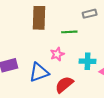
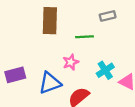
cyan cross: (88, 61) -> (105, 70), turned -35

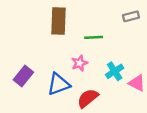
gray rectangle: (108, 16) -> (131, 16), moved
purple rectangle: (15, 75) -> (23, 76), turned -36

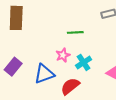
brown rectangle: (58, 21) -> (16, 18), moved
cyan cross: (115, 71) -> (84, 62), moved

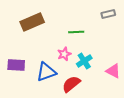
brown rectangle: (16, 18) -> (32, 22), moved, turned 65
purple rectangle: (13, 67) -> (16, 65), turned 54

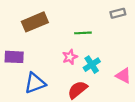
purple rectangle: (16, 65) -> (14, 57), moved
blue triangle: (46, 72) -> (35, 83), moved

